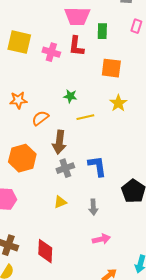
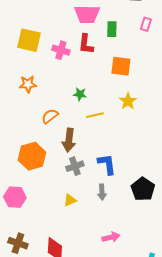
orange star: (18, 100) -> (28, 84), moved
gray arrow: (93, 207) -> (102, 192), moved

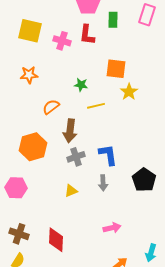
pink rectangle: (146, 24) -> (147, 15), size x1.5
orange square: (121, 66) -> (116, 69), moved

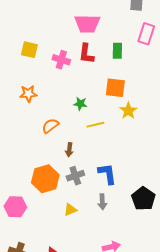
green rectangle: (113, 20) -> (117, 51), moved
yellow square: (30, 31) -> (29, 50), size x0.7
brown arrow: (70, 131) -> (69, 150), size x0.6
orange hexagon: (33, 147) -> (45, 179), moved

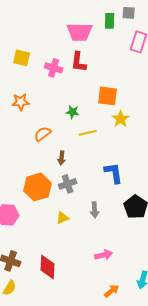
green rectangle: (117, 51) -> (110, 21), moved
blue L-shape: (107, 174) -> (114, 173), moved

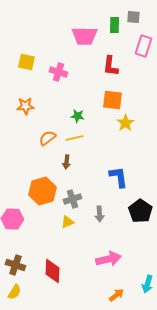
red L-shape: (79, 62) -> (110, 66), moved
yellow line: (88, 133) -> (74, 138), moved
gray cross: (68, 184) -> (72, 199), moved
pink arrow: (104, 255) -> (108, 259), size x1.4

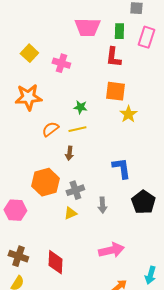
green rectangle: (114, 25) -> (119, 31), moved
yellow square: (26, 62) -> (29, 53), turned 30
orange star: (25, 106) -> (28, 97), size x1.5

